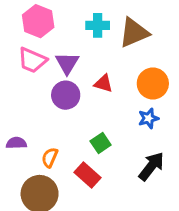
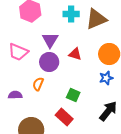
pink trapezoid: (32, 60) -> (18, 52), moved
green square: (101, 143) -> (73, 95), turned -32
orange semicircle: (50, 158) -> (38, 84), moved

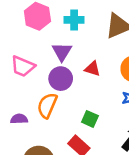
cyan cross: (71, 14) -> (74, 20), moved
orange semicircle: (38, 84) -> (47, 105), size x1.5

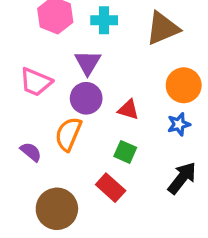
red triangle: (92, 69) -> (128, 110), moved
purple semicircle: (19, 119) -> (31, 152), turned 42

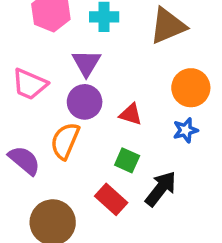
purple semicircle: (31, 152) -> (24, 160), size x1.4
black arrow: (182, 178) -> (161, 189), moved

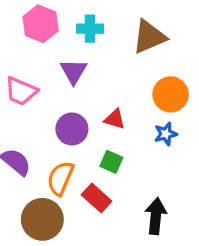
purple circle: (85, 102) -> (72, 129), moved
orange semicircle: (65, 141) -> (60, 178), moved
black arrow: (161, 189) -> (156, 216), moved, turned -32

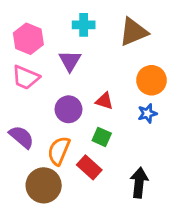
pink hexagon: (41, 24) -> (28, 39), moved

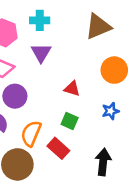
cyan cross: (84, 25) -> (40, 20), moved
purple circle: (68, 109) -> (15, 96), moved
blue star: (147, 113) -> (111, 111), moved

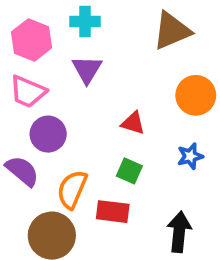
red rectangle: (58, 148) -> (113, 212), turned -35

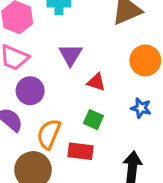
purple triangle: (87, 69) -> (70, 55), moved
blue star: (190, 156) -> (141, 108), turned 30

